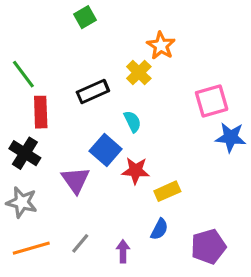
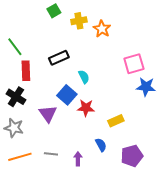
yellow cross: (139, 73) -> (79, 21), moved, turned 35
yellow rectangle: (167, 191) -> (116, 121), moved
blue semicircle: (159, 229) -> (101, 145), turned -56
gray line: (80, 243) -> (51, 154), turned 56

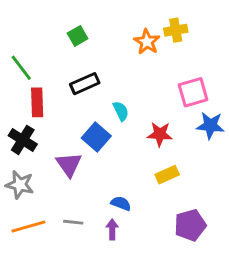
green square: (54, 11) -> (78, 36), moved
yellow cross: (79, 21) -> (176, 30), moved
red star: (86, 108) -> (160, 134), moved
blue semicircle: (101, 145) -> (121, 203), moved, turned -40

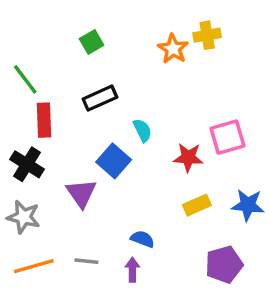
pink square: (193, 92) -> (227, 137), moved
blue star: (210, 125) -> (248, 205), moved

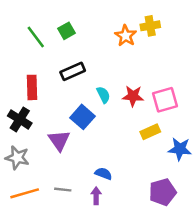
green line: (25, 79) -> (36, 37), moved
red star: (188, 157) -> (133, 96), moved
yellow rectangle: (197, 205) -> (150, 132), moved

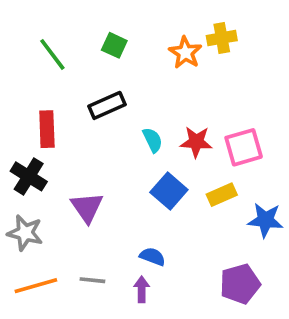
green square: (66, 31) -> (114, 45), moved, turned -35
blue square: (82, 117) -> (169, 191), moved

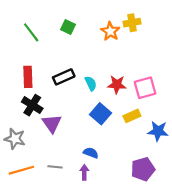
black rectangle: (107, 105) -> (64, 77), moved
black cross: (29, 176) -> (32, 105), moved

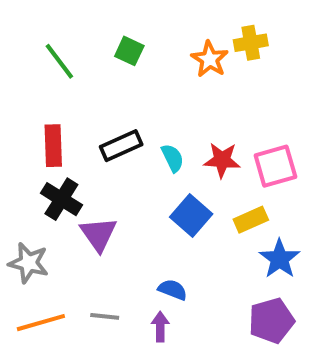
blue star: (158, 131) -> (280, 259), moved, turned 30

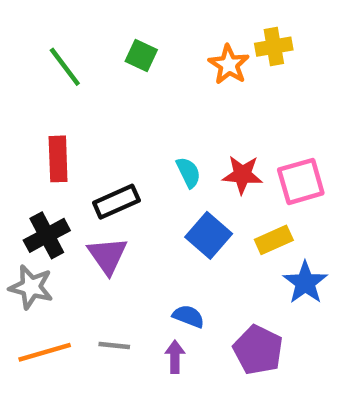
black rectangle: (121, 146) -> (116, 202), moved
black cross: (61, 199) -> (47, 235), moved, turned 30
purple pentagon: (271, 321) -> (258, 350), moved, turned -30

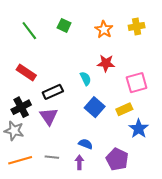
yellow cross: (274, 47) -> (137, 26), moved
red rectangle: (58, 159) -> (26, 72), turned -54
red star: (242, 175) -> (106, 63), moved

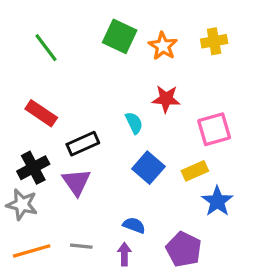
green square: (64, 25) -> (120, 36), moved, size x1.5

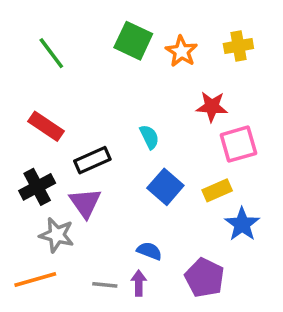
red star: (166, 99) -> (212, 107), moved
gray star: (22, 205) -> (57, 235), moved
gray line: (81, 246) -> (105, 285), moved

